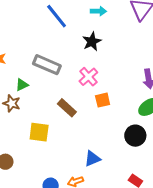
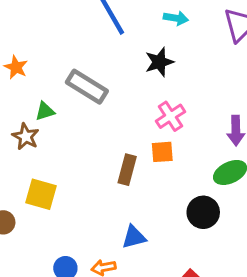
pink cross: (88, 77) -> (170, 116), moved
brown rectangle: (67, 108) -> (127, 170), moved, turned 54
yellow square: (39, 132) -> (41, 194), moved

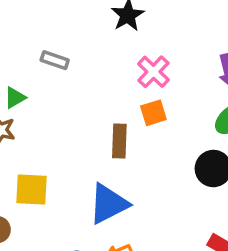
gray rectangle: (87, 87) -> (55, 60), size x0.6
blue triangle: (134, 237) -> (108, 204), moved, size x1.5

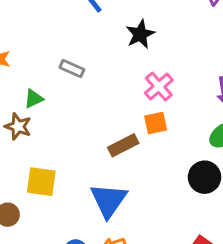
brown rectangle: (119, 141) -> (123, 145), turned 56
blue triangle: (108, 204) -> (109, 200), turned -33

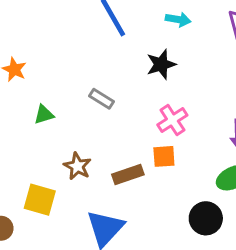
gray rectangle: (72, 69) -> (102, 99), moved
brown star: (18, 126) -> (77, 166), moved

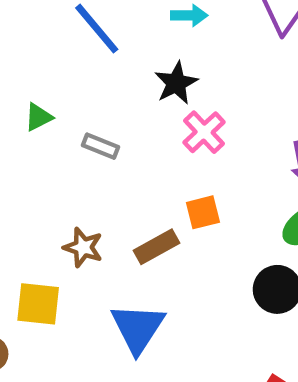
green triangle: (44, 115) -> (38, 117), moved
pink cross: (172, 120) -> (204, 132), moved

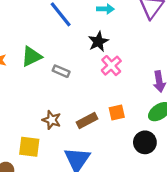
green triangle: (38, 117) -> (31, 56), size x1.5
orange square: (203, 212) -> (117, 113), moved

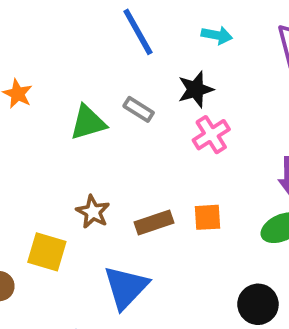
green triangle: (31, 56) -> (88, 122), moved
gray rectangle: (61, 71) -> (139, 109), moved
black circle: (145, 142) -> (258, 304), moved

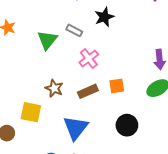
green triangle: (88, 122) -> (47, 40), turned -30
pink cross: (211, 135) -> (89, 59), moved
black circle: (258, 304) -> (127, 125), moved

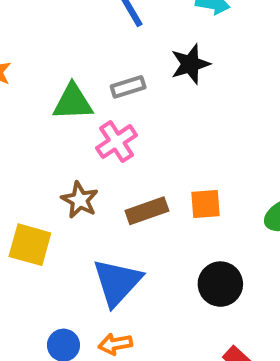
gray rectangle: (74, 30) -> (128, 87), turned -49
green triangle: (47, 40) -> (73, 102), turned 45
pink cross: (89, 59) -> (117, 142), moved

